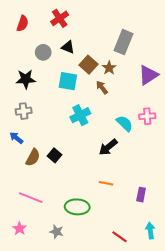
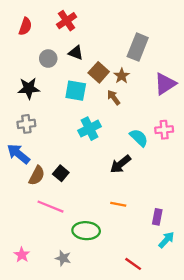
blue arrow: (16, 138) -> (18, 154), size x1.5
pink line: (31, 198) -> (50, 207), moved
cyan arrow: (150, 231) -> (166, 240), moved, turned 49

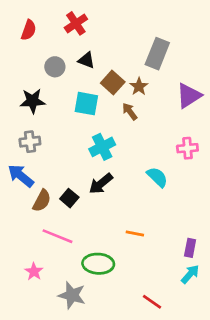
cyan semicircle: (139, 138) -> (157, 177), moved
black arrow: (120, 164) -> (101, 184), moved
purple rectangle: (157, 217) -> (190, 248), moved
pink star: (22, 255) -> (34, 272), moved
gray star: (63, 258) -> (72, 295), size x1.5

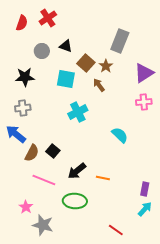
red cross: (76, 23) -> (48, 18), moved
pink cross: (187, 148) -> (144, 102), moved
black arrow: (101, 184) -> (77, 171), moved
gray star: (72, 295) -> (43, 225), moved

